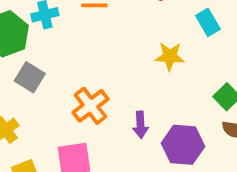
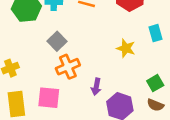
gray square: (30, 77) -> (57, 41), moved

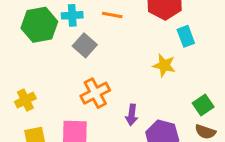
cyan rectangle: (155, 33) -> (186, 36), moved
gray square: (57, 41) -> (85, 45), moved

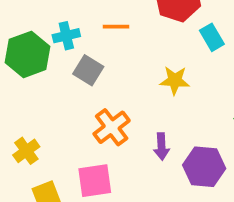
yellow star: (164, 65) -> (175, 80), moved

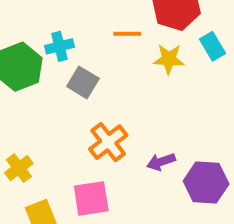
orange line: (116, 27) -> (127, 34), moved
yellow star: (175, 80) -> (169, 59), moved
purple arrow: (162, 146) -> (161, 162), turned 75

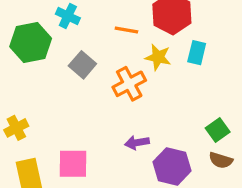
cyan cross: (59, 46) -> (68, 16), moved, turned 30
cyan rectangle: (213, 46) -> (197, 53), turned 35
orange cross: (108, 142) -> (129, 84), moved

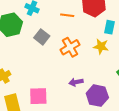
yellow star: (158, 57) -> (101, 46), moved

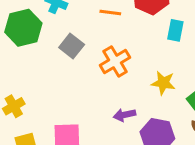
yellow star: (101, 46) -> (163, 83), moved

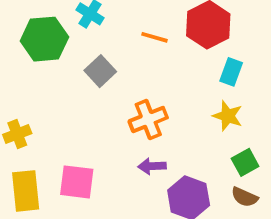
orange cross: (115, 61) -> (148, 119), moved
yellow star: (163, 83) -> (228, 116), moved

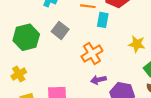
green hexagon: (44, 39) -> (26, 37), moved
cyan rectangle: (231, 72) -> (103, 20), moved

